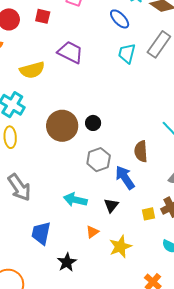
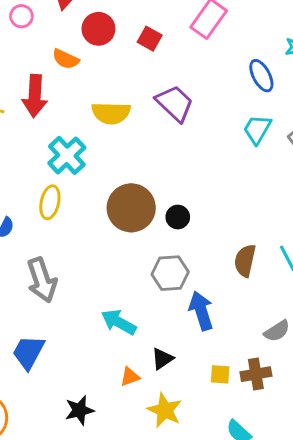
brown semicircle: (141, 151) -> (245, 261), moved
black triangle: (111, 205) -> (162, 359), moved
blue trapezoid: (41, 233) -> (28, 352), moved
yellow star: (120, 247) -> (165, 410), turned 30

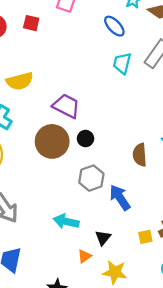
purple trapezoid: (175, 103) -> (66, 106), moved

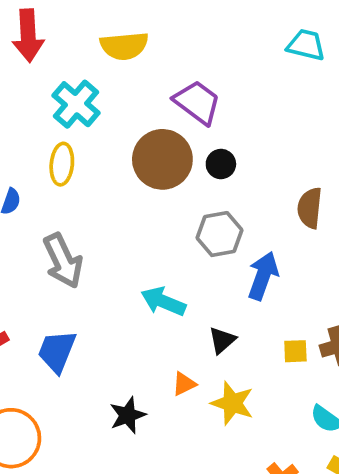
cyan trapezoid: (122, 63) -> (306, 45), turned 80
blue arrow: (120, 198) -> (263, 276), turned 44
orange triangle: (84, 256) -> (184, 384), moved

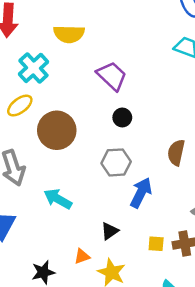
brown circle: (162, 159) -> (57, 130), moved
yellow ellipse: (62, 164) -> (20, 106), turned 40
cyan arrow: (163, 301) -> (58, 199), moved

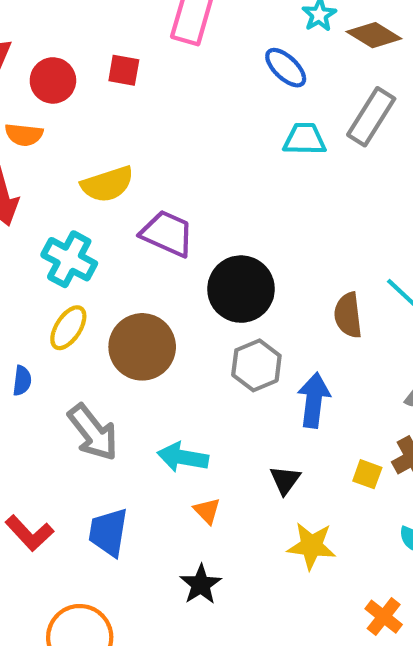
purple trapezoid: (112, 76) -> (167, 234), moved
black circle: (122, 117) -> (241, 289), size x2.0
yellow square: (156, 244) -> (367, 474), turned 35
orange triangle: (82, 256) -> (207, 511), moved, turned -35

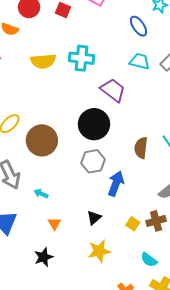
purple trapezoid: (167, 234) -> (113, 90), moved
cyan cross: (69, 259) -> (82, 58), moved, turned -35
cyan arrow: (183, 457) -> (41, 194), moved, size x0.6
yellow star: (311, 546) -> (99, 251), turned -30

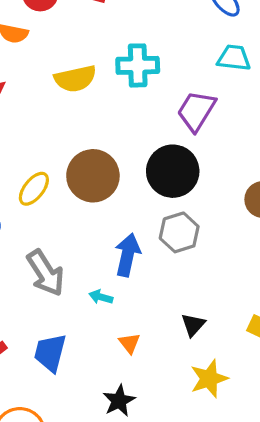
purple trapezoid: (113, 90) -> (196, 111), turned -88
brown circle: (42, 140) -> (93, 176), moved
blue arrow: (116, 184) -> (128, 255), moved

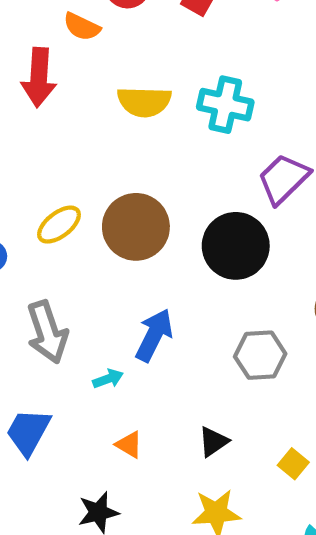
gray hexagon: (179, 232) -> (260, 355), moved
cyan arrow: (101, 297) -> (108, 379), turned 130
orange triangle: (129, 343) -> (129, 445), turned -35

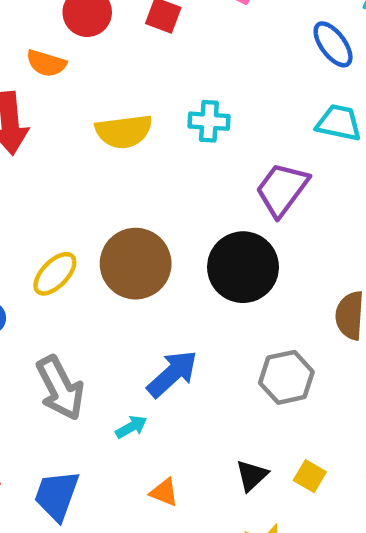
cyan cross: (225, 105) -> (209, 121), size x0.7
blue arrow: (154, 335) -> (172, 374), turned 30
yellow square: (293, 464) -> (310, 476), moved

